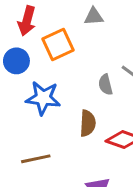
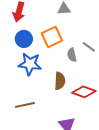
orange square: (58, 45) -> (52, 37), moved
blue circle: (16, 61) -> (24, 39), moved

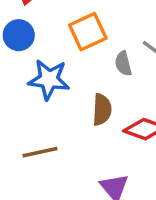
blue circle: (24, 39) -> (19, 35), moved

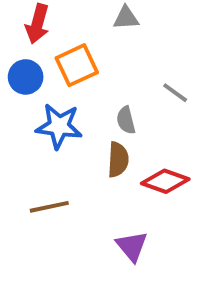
orange square: (88, 32) -> (77, 65), moved
gray semicircle: (123, 64) -> (126, 120), moved

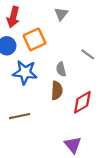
gray triangle: (126, 18) -> (61, 14), turned -48
red diamond: (165, 181) -> (82, 102), turned -50
purple triangle: (132, 246) -> (73, 145), moved

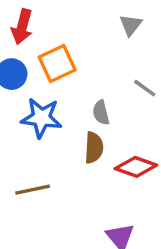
gray triangle: (61, 14) -> (131, 25), moved
red diamond: (82, 102) -> (136, 167), turned 50

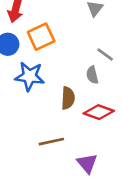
gray semicircle: (101, 113) -> (92, 75), moved
brown line: (33, 190) -> (51, 142), moved

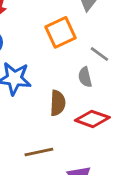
orange square: (41, 37) -> (61, 32), moved

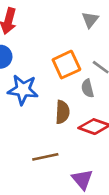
orange square: (61, 32) -> (66, 65), moved

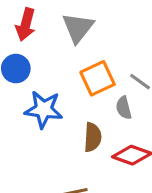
gray triangle: (90, 20) -> (78, 28), moved, size x1.5

